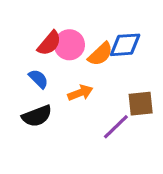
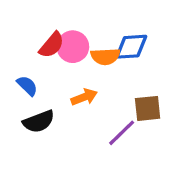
orange semicircle: (100, 54) -> (105, 56), turned 40
blue semicircle: (38, 79) -> (27, 86), moved

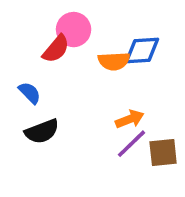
pink circle: (73, 47) -> (74, 30), moved
orange arrow: (84, 97) -> (130, 119), moved
brown square: (148, 108) -> (163, 152), moved

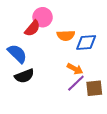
blue diamond: (142, 51) -> (86, 43), moved
blue semicircle: (30, 93) -> (17, 54), size x1.5
orange arrow: (130, 119) -> (75, 69), turned 49

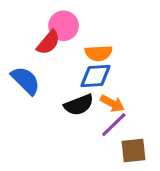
blue diamond: (86, 43) -> (96, 76), moved
black semicircle: (24, 76) -> (79, 105), moved
brown square: (94, 88) -> (134, 151), moved

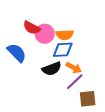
pink circle: (64, 26) -> (45, 34), moved
red semicircle: (48, 42) -> (32, 28), turned 78

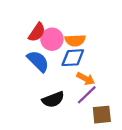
red semicircle: (32, 28) -> (37, 32), turned -84
blue semicircle: (17, 53) -> (38, 61), moved
black semicircle: (52, 69) -> (53, 99), moved

